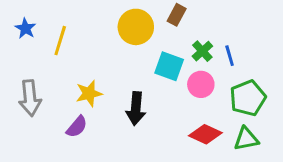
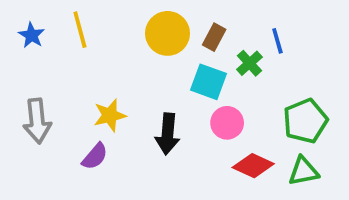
brown rectangle: (177, 15) -> (214, 37), moved
yellow line: (60, 41) -> (80, 30), moved, turned -32
blue line: (230, 56) -> (277, 41), moved
pink circle: (201, 84) -> (227, 123), moved

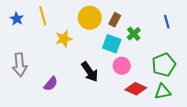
blue line: (277, 41) -> (167, 22), moved
yellow star: (110, 115) -> (64, 39), moved
black arrow: (167, 134) -> (90, 72), turned -40

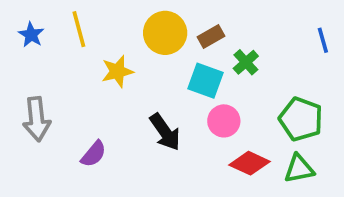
brown rectangle: (115, 20) -> (211, 37), turned 32
blue line: (167, 22) -> (323, 40), moved
green pentagon: (164, 65) -> (301, 119), turned -30

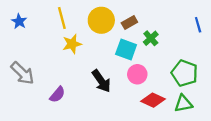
yellow line: (79, 29) -> (62, 18), moved
gray arrow: (37, 119) -> (22, 73), turned -40

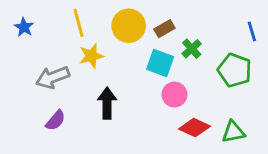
gray arrow: (22, 73) -> (53, 77), moved, turned 115
green pentagon: (185, 73) -> (235, 70), moved
black arrow: (101, 81) -> (107, 103), moved, turned -145
purple semicircle: (57, 95) -> (56, 120), moved

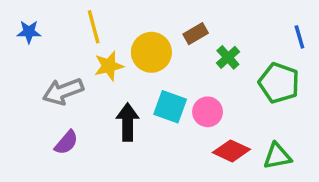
yellow circle: (129, 26) -> (151, 52), moved
blue star: (24, 27) -> (29, 32), turned -30
cyan square: (160, 63) -> (170, 107), moved

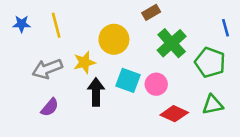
yellow line: (94, 27) -> (56, 25), moved
brown rectangle: (196, 34) -> (151, 12), moved
green cross: (228, 57) -> (172, 43), size x1.6
yellow star: (109, 66) -> (84, 62), moved
green triangle: (277, 156) -> (213, 105), moved

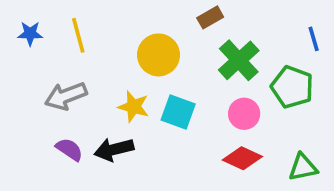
yellow star: (84, 62) -> (134, 107), moved, turned 30
pink circle: (156, 84) -> (244, 114), moved
black arrow: (96, 92) -> (114, 149), moved, turned -104
green triangle: (213, 105) -> (303, 167), moved
purple semicircle: (50, 107) -> (69, 149), turned -96

